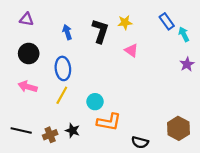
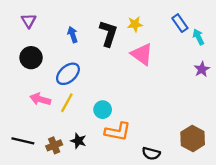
purple triangle: (27, 19) -> (29, 21), turned 48
pink triangle: (131, 50) -> (142, 54), size x1.5
blue ellipse: (63, 68) -> (68, 74), turned 55
pink arrow: (28, 87) -> (40, 99), moved

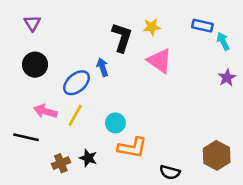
blue rectangle: (180, 23) -> (202, 26), turned -42
blue arrow: (73, 35) -> (102, 67), moved
black line: (23, 141) -> (26, 137), moved

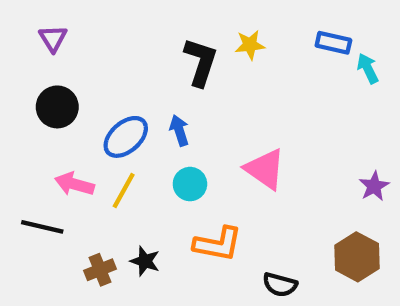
pink triangle: (160, 61) -> (265, 169), moved
blue arrow: (102, 67) -> (179, 130), moved
purple star: (227, 78) -> (374, 186), moved
cyan circle: (115, 123) -> (190, 184), moved

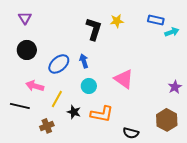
cyan arrow: (368, 68) -> (172, 32), turned 96
yellow line: (124, 190) -> (57, 99), moved
black star: (145, 261) -> (74, 112), moved

